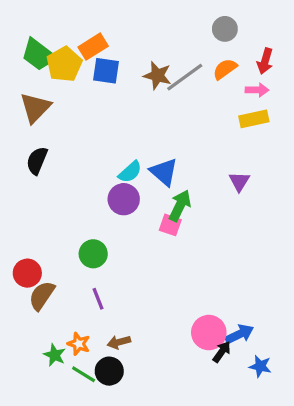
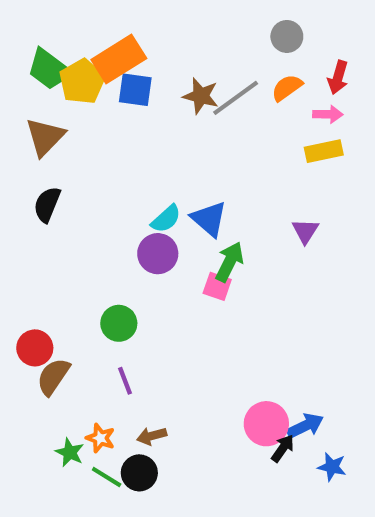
orange rectangle: (93, 47) -> (119, 59), size x1.4

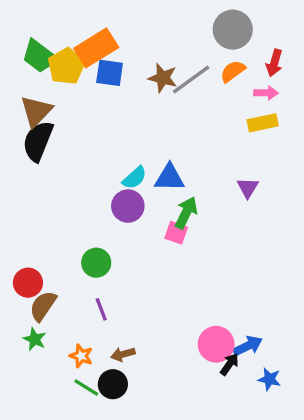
gray circle: (287, 36) -> (233, 30), size x1.5
black semicircle: (47, 204) -> (38, 141), moved, size x1.4
blue triangle: (209, 219) -> (169, 178), turned -40
green star: (70, 452) -> (35, 339), moved

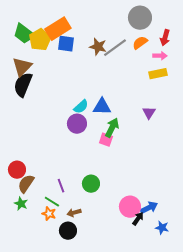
green circle: (96, 263) -> (91, 184), moved
green line: (86, 388) -> (52, 202), moved

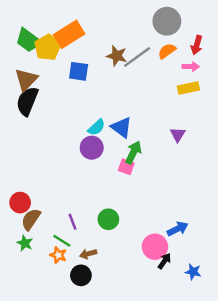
blue square: (66, 44) -> (79, 71), moved
blue triangle: (102, 107) -> (122, 127), turned 36
blue arrow: (149, 208) -> (178, 229), moved

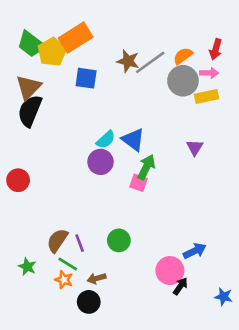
gray circle: (167, 21) -> (183, 81), moved
red circle: (20, 203) -> (18, 180), moved
brown semicircle: (31, 219) -> (57, 240), moved
blue star: (193, 272) -> (224, 297), moved

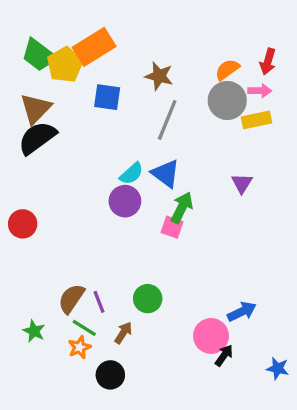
gray line: (150, 62) -> (167, 120), moved, turned -32
black semicircle: (30, 111) -> (37, 138), turned 32
brown arrow: (97, 278) -> (123, 333), moved, turned 138
orange star: (64, 280) -> (79, 347), turned 30

